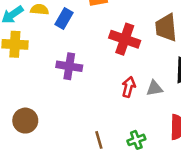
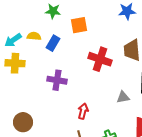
red arrow: (129, 87) -> (83, 111), moved

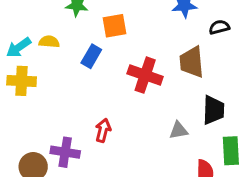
blue rectangle: (53, 43) -> (91, 56), moved
purple cross: (57, 80) -> (65, 152), moved
red arrow: (83, 111) -> (103, 130), moved

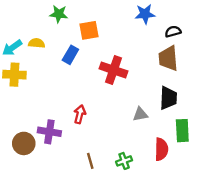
brown trapezoid: (192, 62) -> (168, 58), moved

